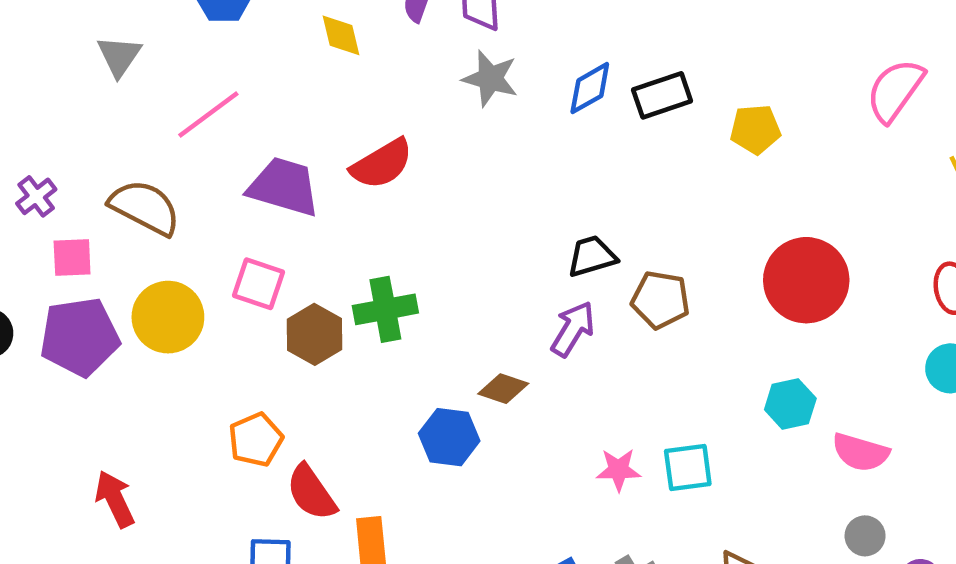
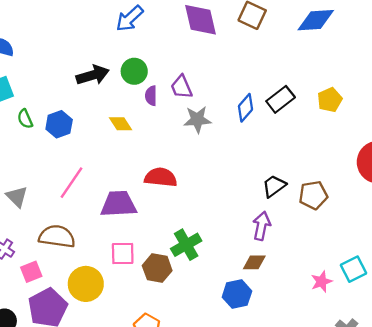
gray triangle: (119, 56) -> (17, 197), moved
red semicircle: (382, 164) -> (161, 177), turned -124
purple arrow: (573, 329) -> (262, 226), moved

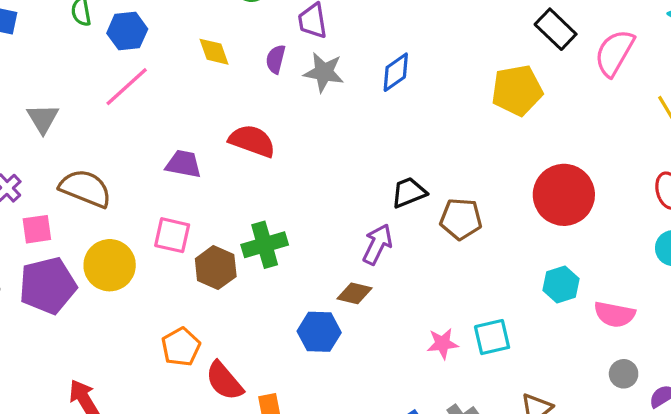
purple semicircle: (151, 96) -> (276, 59), moved
black rectangle: (281, 99) -> (556, 29), moved, turned 68
yellow pentagon: (330, 100) -> (517, 90), size x1.4
pink line: (72, 183) -> (127, 87), moved
purple trapezoid: (119, 204) -> (184, 164), size x0.7

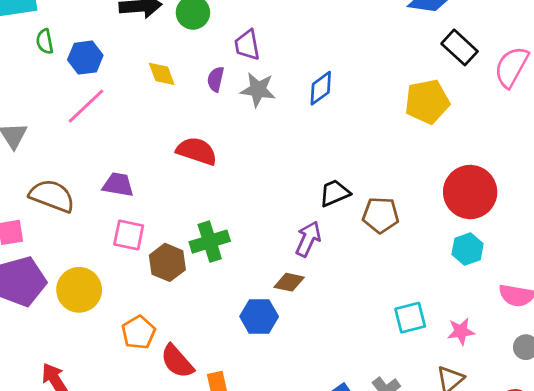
purple trapezoid: (184, 164) -> (118, 185), moved
yellow circle: (110, 265) -> (79, 290), moved
cyan hexagon: (561, 285) -> (468, 249), moved
pink star: (443, 343) -> (461, 331), moved

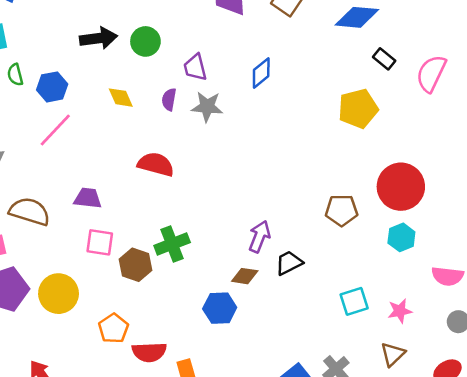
black rectangle: (460, 47) -> (384, 59), size x0.7
blue diamond: (321, 88) -> (261, 73), moved
black trapezoid: (335, 193) -> (289, 263), moved
brown pentagon: (381, 215) -> (342, 210), moved
red semicircle: (177, 361) -> (149, 352), turned -48

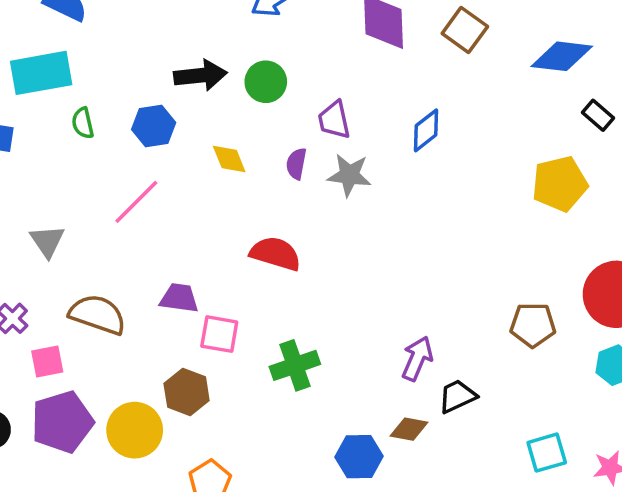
blue hexagon: (52, 87) -> (154, 126), moved
pink square: (100, 242) -> (219, 334), moved
brown hexagon: (136, 265) -> (187, 392), moved
brown diamond: (245, 276) -> (409, 429), moved

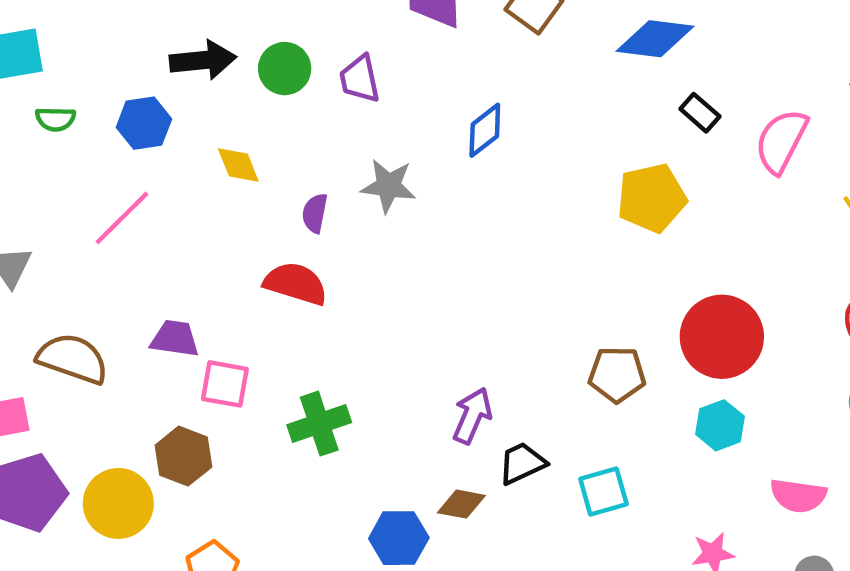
purple trapezoid: (334, 120) -> (360, 79), moved
green semicircle: (83, 123) -> (55, 119), turned -76
purple semicircle: (296, 164) -> (315, 213), moved
cyan square: (547, 453) -> (603, 491), moved

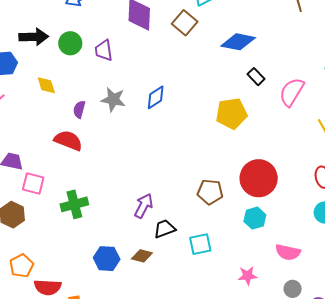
blue diamond: (485, 130) -> (156, 97), moved
brown diamond: (461, 504) -> (142, 256), moved

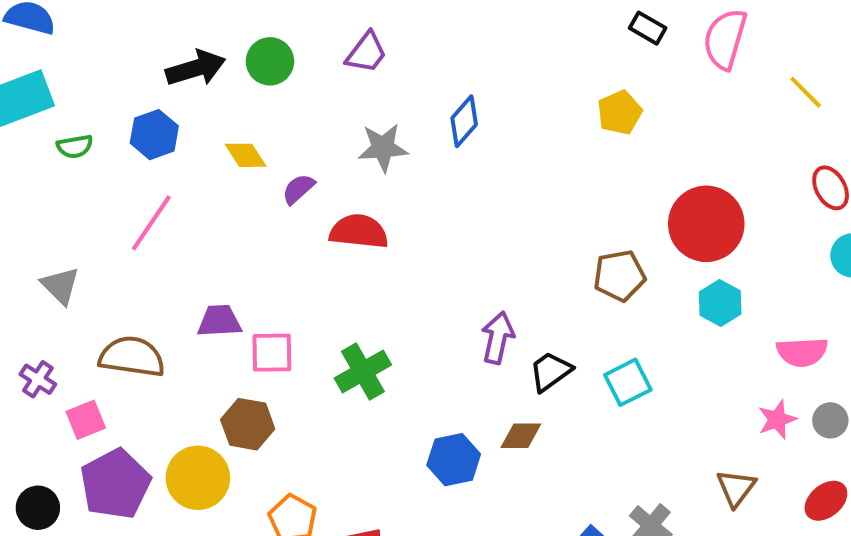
purple trapezoid: (104, 50) -> (366, 53), moved, turned -120
purple semicircle: (79, 109) -> (298, 189), moved, turned 48
yellow pentagon: (231, 113) -> (620, 113), size x0.7
red semicircle: (68, 140) -> (359, 231), moved
pink star: (248, 276) -> (777, 420), moved

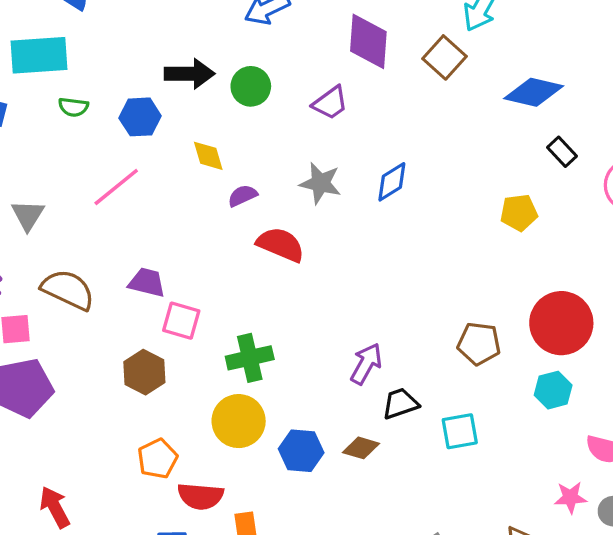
yellow circle: (198, 478) -> (239, 421), moved

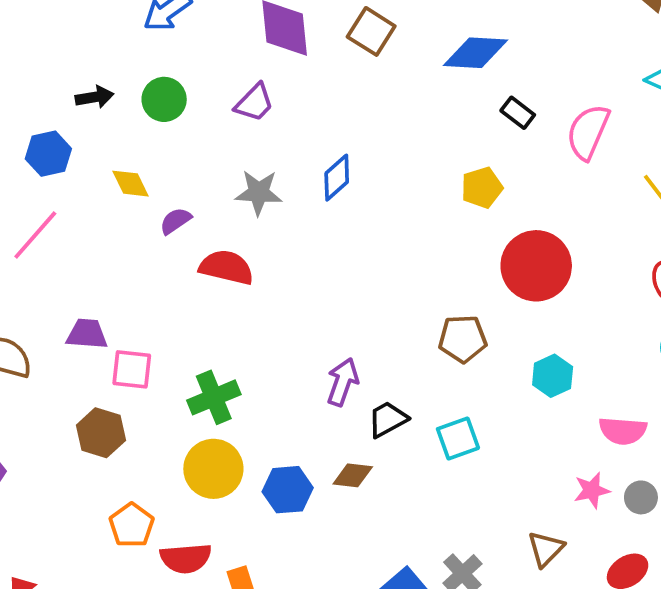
black arrow: (190, 74) -> (95, 97), size x0.7
red circle: (561, 323) -> (536, 266), moved

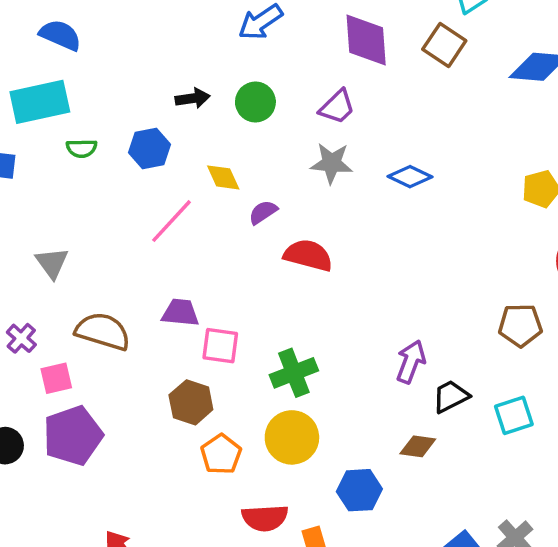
blue diamond: (337, 178) -> (410, 177), turned 66
gray star: (259, 193) -> (332, 163), moved
pink line: (35, 235) -> (172, 221), moved
blue hexagon: (288, 490) -> (359, 490), moved
orange pentagon: (132, 525) -> (221, 454), moved

